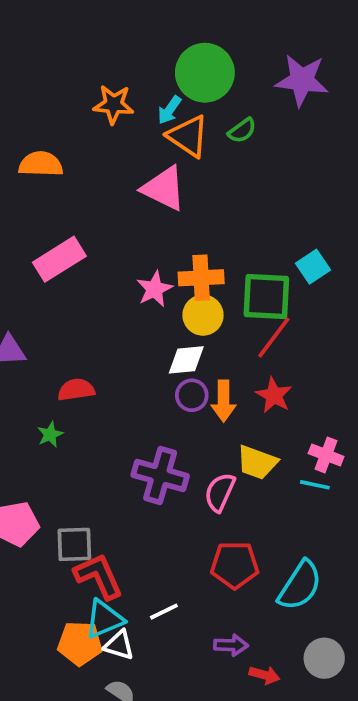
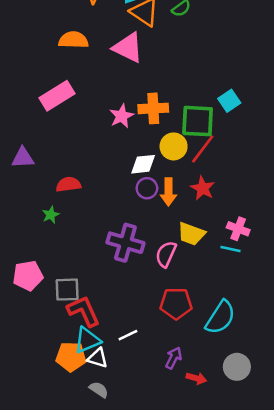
orange semicircle: (41, 164) -> (73, 40), moved
yellow circle: (203, 315) -> (174, 146), moved
purple arrow: (231, 645) -> (174, 358), turned -65

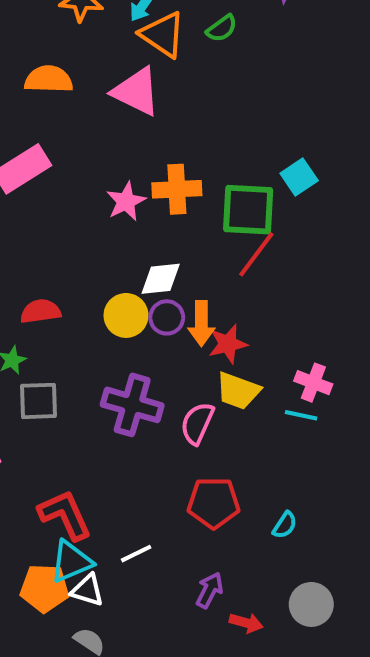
yellow circle: (174, 146) -> (126, 315), moved
red star: (203, 188) -> (228, 344), moved, turned 30
gray square: (67, 290) -> (39, 401), moved
cyan semicircle: (220, 317) -> (285, 525), size x0.5

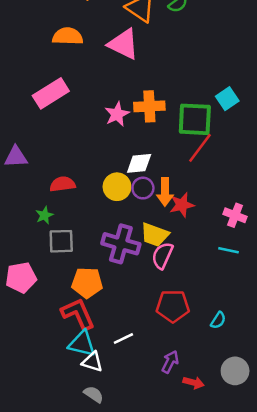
pink cross: (313, 383) -> (235, 215), moved
yellow trapezoid: (238, 391) -> (155, 235), moved
cyan triangle: (71, 562) -> (82, 344), turned 36
orange pentagon: (45, 588) -> (87, 283), moved

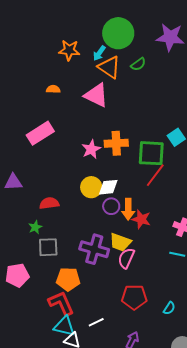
orange semicircle: (68, 36) -> (53, 89), size x0.6
yellow circle: (117, 187) -> (91, 187), moved
red star: (182, 205) -> (141, 219), turned 30

